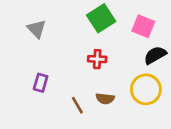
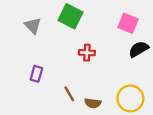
green square: (101, 18) -> (70, 16), moved, turned -30
yellow circle: (146, 89) -> (130, 98), moved
brown semicircle: (105, 99) -> (93, 103), moved

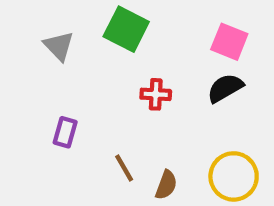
black semicircle: (139, 49) -> (225, 88), moved
brown semicircle: (93, 103) -> (166, 185), turned -77

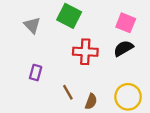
red cross: (156, 94) -> (85, 52), size x1.5

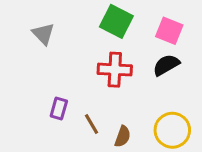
green square: (69, 16) -> (116, 21), moved
purple rectangle: (36, 73) -> (59, 108), moved

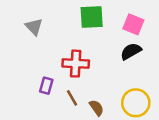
green square: (116, 21) -> (92, 17), turned -30
red cross: (115, 70) -> (76, 64), moved
brown semicircle: (123, 136) -> (97, 108), turned -56

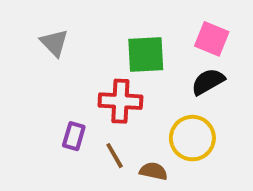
green square: (92, 17) -> (146, 54), moved
yellow circle: (136, 103) -> (192, 138), moved
brown semicircle: (97, 108) -> (153, 171), turned -42

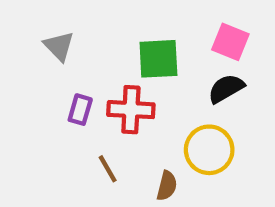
purple rectangle: (74, 136) -> (80, 110), moved
brown line: (115, 156) -> (108, 169), moved
brown semicircle: (153, 171) -> (167, 186), turned 92

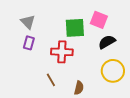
pink square: (230, 42) -> (99, 20), moved
purple rectangle: (80, 110) -> (29, 43), moved
yellow circle: (209, 150) -> (113, 71), moved

